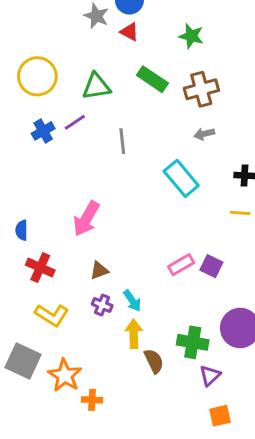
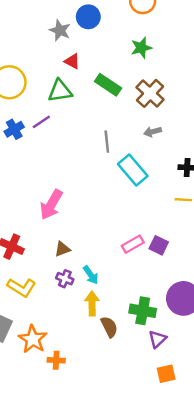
red triangle: (129, 32) -> (72, 61), moved
green star: (191, 36) -> (141, 48), turned -30
brown cross: (201, 89) -> (150, 93), turned -32
gray line: (122, 141) -> (107, 142), moved

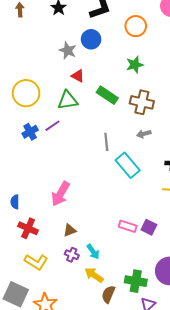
brown cross: (150, 93) -> (142, 102), turned -30
pink rectangle: (133, 244) -> (128, 226), turned 48
yellow arrow: (92, 303) -> (94, 275), turned -54
brown semicircle: (109, 327) -> (108, 294), turned -132

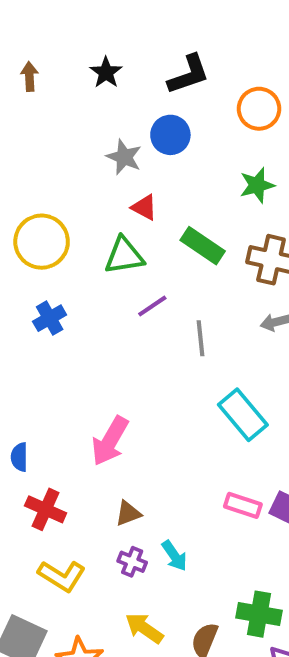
purple line: (52, 126) -> (152, 306), moved
cyan rectangle: (128, 165) -> (243, 415), moved
yellow arrow: (94, 275) -> (144, 628), moved

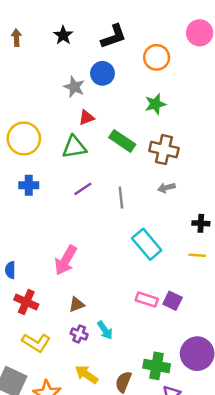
red triangle: (144, 207) -> (87, 118), turned -49
purple line: (152, 306) -> (83, 189), moved
blue cross: (50, 318) -> (29, 185), turned 30

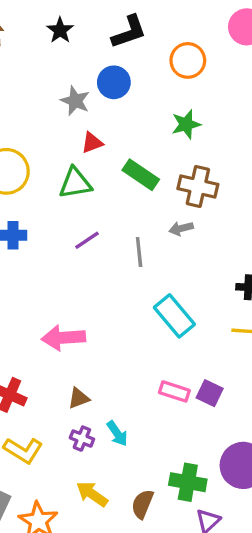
gray arrow: (166, 188) -> (181, 228), moved
pink arrow: (66, 260) -> (63, 338), turned 56

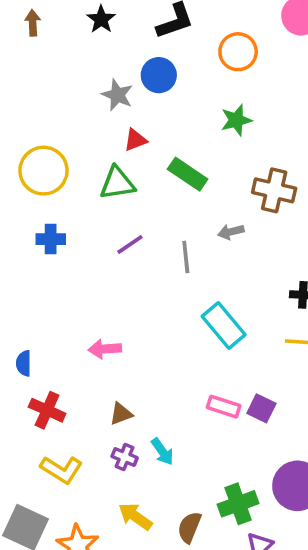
brown cross: (198, 186) -> (274, 190), moved
pink arrow: (63, 338) -> (105, 349), size x0.7
green cross: (188, 482) -> (238, 504), turned -30

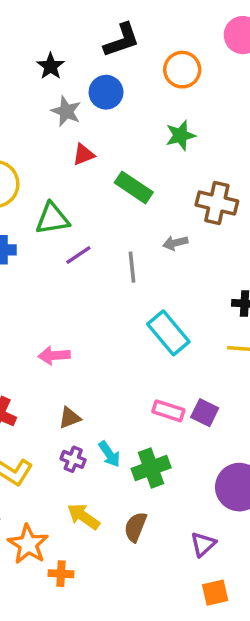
black star: (101, 19) -> (51, 66), moved
green triangle: (117, 183) -> (52, 219), moved
green cross: (238, 504) -> (151, 468), moved

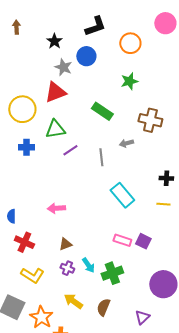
red triangle: (84, 155) -> (55, 92), moved, size x1.6

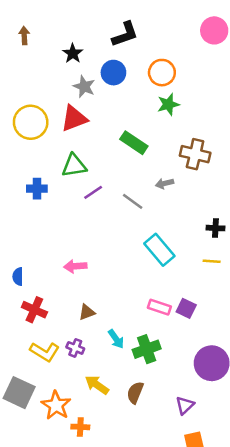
orange circle: (130, 43) -> (162, 73), moved
yellow circle: (22, 109) -> (31, 122), moved
gray line: (101, 157) -> (133, 201), turned -48
purple cross: (67, 268) -> (75, 348), moved

